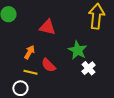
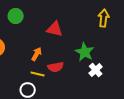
yellow arrow: (96, 16) -> (104, 18), size x0.7
red semicircle: (48, 65) -> (56, 67), turned -56

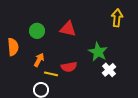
green circle: (16, 16) -> (37, 31), moved
orange arrow: (37, 54) -> (39, 60), moved

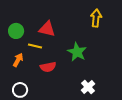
white cross: (109, 70) -> (88, 87), moved
yellow line: (51, 74) -> (35, 46), moved

